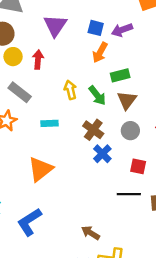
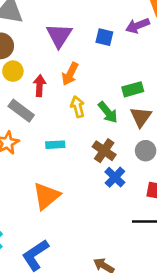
purple arrow: (122, 30) -> (138, 26), moved
orange arrow: (100, 53) -> (70, 74), moved
red arrow: (38, 60) -> (40, 86), moved

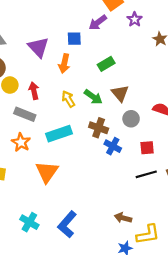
orange arrow: (70, 74) -> (64, 63), moved
green rectangle: (133, 89) -> (106, 64), moved
cyan rectangle: (55, 145) -> (59, 134), size x1.6
orange triangle: (46, 196) -> (47, 172), moved

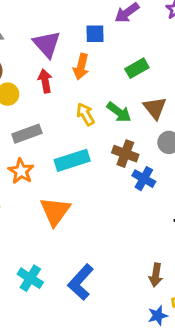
red arrow: (34, 91) -> (45, 81), moved
gray rectangle: (25, 114) -> (27, 134), turned -42
brown arrow: (123, 218) -> (156, 275), turned -98

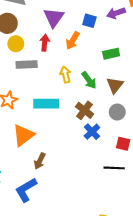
gray rectangle: (27, 134) -> (27, 64), moved
brown arrow: (156, 275) -> (40, 161), moved

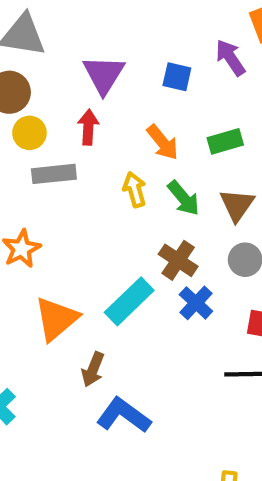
purple arrow: (116, 13) -> (230, 58), turned 78
orange arrow: (73, 41) -> (163, 142), moved, turned -66
cyan rectangle: (46, 104) -> (129, 301), moved, turned -40
blue L-shape: (26, 190) -> (124, 415), moved, turned 70

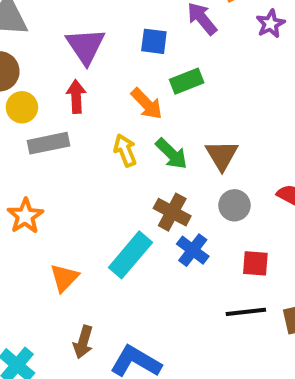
green rectangle: (225, 141) -> (187, 81), moved
orange triangle: (56, 319) -> (64, 278), size x0.7
brown arrow: (93, 369) -> (83, 342), moved

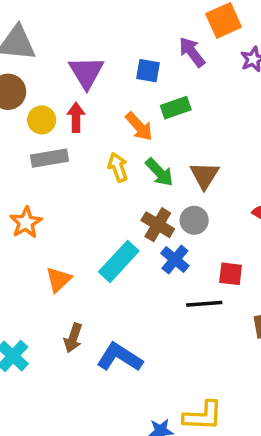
yellow circle: (22, 107) -> (42, 120), moved
gray circle: (234, 205) -> (194, 220), moved
black line: (246, 312) -> (204, 304), moved

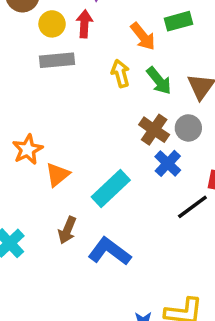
orange star: (26, 223) -> (28, 149), moved
cyan rectangle: (119, 261) -> (111, 188), moved
black line: (204, 304) -> (192, 207), turned -36

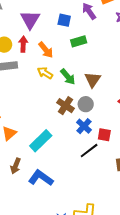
orange arrow: (143, 36) -> (46, 50), moved
yellow arrow: (120, 73) -> (45, 73), turned -42
blue cross: (168, 163) -> (84, 126), moved

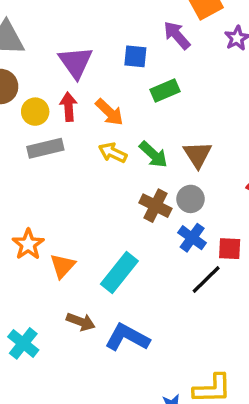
brown arrow: (16, 166) -> (81, 322), turned -84

